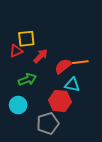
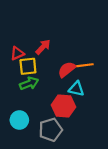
yellow square: (26, 39) -> (28, 66), moved
red arrow: (41, 56) -> (43, 47), moved
cyan circle: (18, 105) -> (19, 120), moved

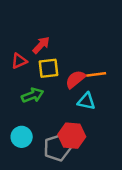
red arrow: (43, 47) -> (41, 45), moved
yellow square: (28, 66) -> (48, 68), moved
red hexagon: (63, 106) -> (72, 136), moved

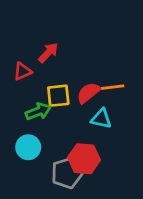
yellow square: (48, 68) -> (58, 96), moved
cyan circle: (22, 137) -> (28, 147), moved

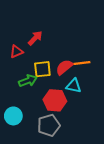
cyan circle: (28, 147) -> (13, 116), moved
red hexagon: (84, 159) -> (55, 100), moved

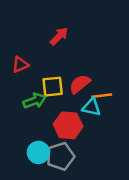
red arrow: (35, 38) -> (59, 36), moved
orange line: (82, 63) -> (102, 96), moved
cyan circle: (13, 116) -> (38, 152), moved

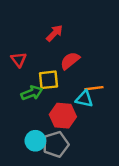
red triangle: (20, 65) -> (19, 59), turned -42
red semicircle: (80, 84) -> (70, 61), moved

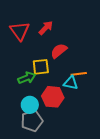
red triangle: (19, 59) -> (20, 31), moved, size x1.5
cyan circle: (35, 141) -> (30, 105), moved
gray pentagon: (56, 144) -> (32, 121), moved

